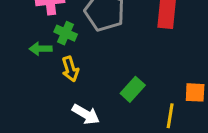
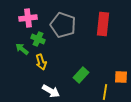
green arrow: (41, 49) -> (22, 49), turned 40

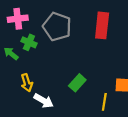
yellow arrow: (41, 62) -> (27, 83), moved

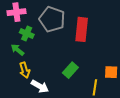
red rectangle: (102, 25) -> (82, 29), moved
green arrow: (11, 54) -> (17, 50), moved

